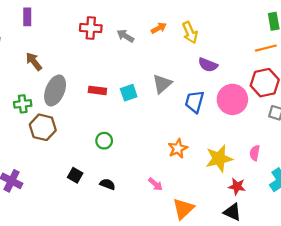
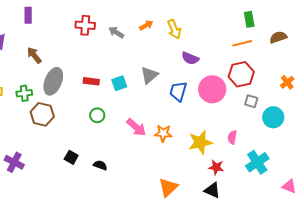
green circle: (104, 141) -> (97, 115), moved
orange star: (178, 148) -> (163, 133), turned 30
pink arrow: (155, 184) -> (136, 127), moved, size x1.5

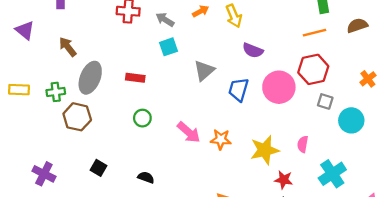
cyan square: (119, 83) -> (169, 47), moved
black square: (71, 157) -> (99, 168), moved

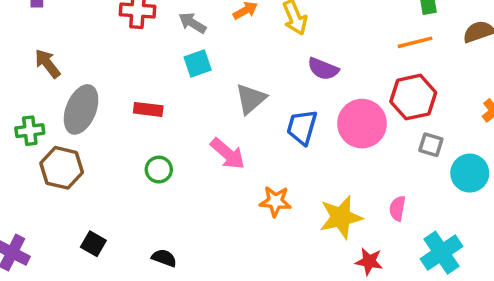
pink arrow: (189, 132) -> (228, 154), moved

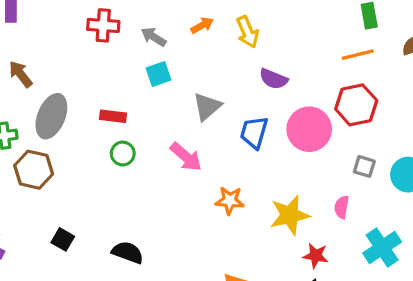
gray square: (431, 145) -> (364, 166), moved
green circle: (159, 170) -> (123, 154), moved
black semicircle: (164, 258) -> (128, 252), size x1.4

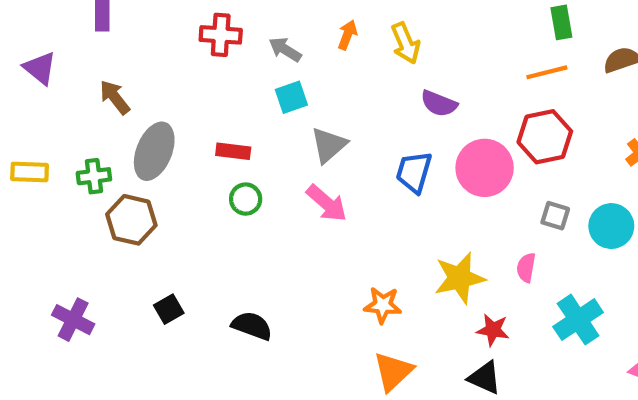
orange arrow: (202, 25) -> (347, 35), turned -40
gray triangle: (207, 106) -> (329, 145), moved
orange star: (230, 201) -> (383, 305), moved
black square: (63, 239) -> (169, 309), turned 30

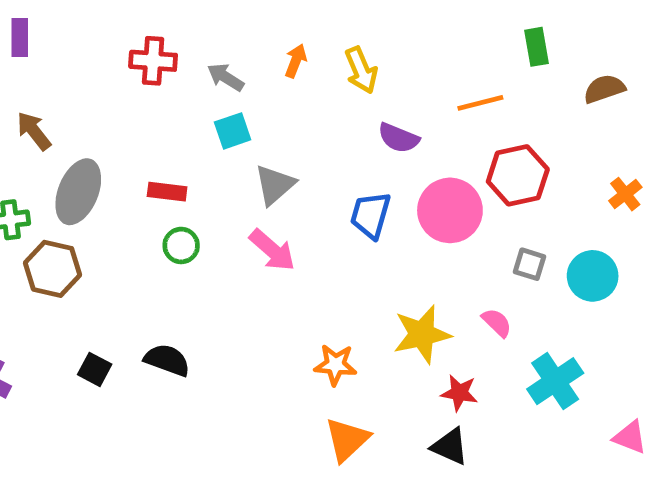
orange line: (547, 72) -> (480, 103), moved
pink semicircle: (526, 268) -> (497, 323), turned 124
black square: (169, 309) -> (95, 369), turned -32
black semicircle: (252, 326) -> (167, 360), moved

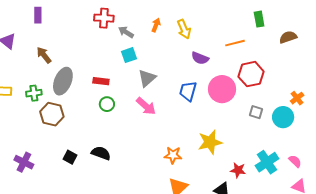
red cross: (153, 61) -> (104, 18), moved
orange cross: (625, 194) -> (297, 98), moved
pink semicircle: (497, 323) -> (295, 161), moved
red star: (459, 393) -> (238, 170), moved

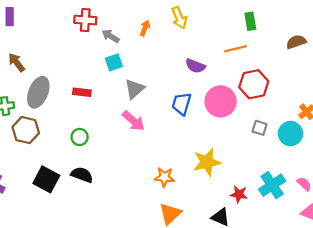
green rectangle: (259, 19) -> (250, 21), moved
yellow arrow: (184, 29) -> (179, 18), moved
green circle: (107, 104) -> (80, 137), moved
black square: (70, 157) -> (46, 179), size x1.6

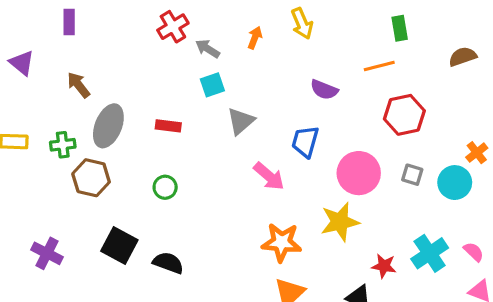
red cross: (85, 20) -> (173, 27), turned -35
pink circle: (221, 101) -> (359, 173), moved
pink arrow: (133, 121) -> (269, 176), moved
black semicircle: (82, 175) -> (168, 263), moved
orange star: (164, 177) -> (282, 242), size x1.4

